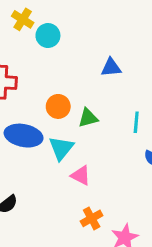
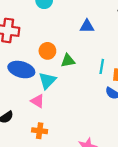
pink triangle: (81, 175) -> (38, 101), moved
orange cross: (92, 218) -> (40, 131), moved, turned 32

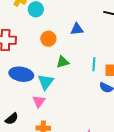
orange circle: (47, 51) -> (48, 39), moved
pink triangle: (38, 101) -> (39, 101), turned 40

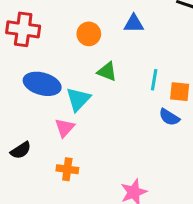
green triangle: (63, 62) -> (107, 71), turned 32

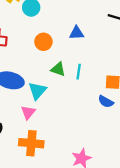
cyan line: (154, 80) -> (79, 72), moved
orange cross: (67, 169) -> (31, 143), size x1.5

